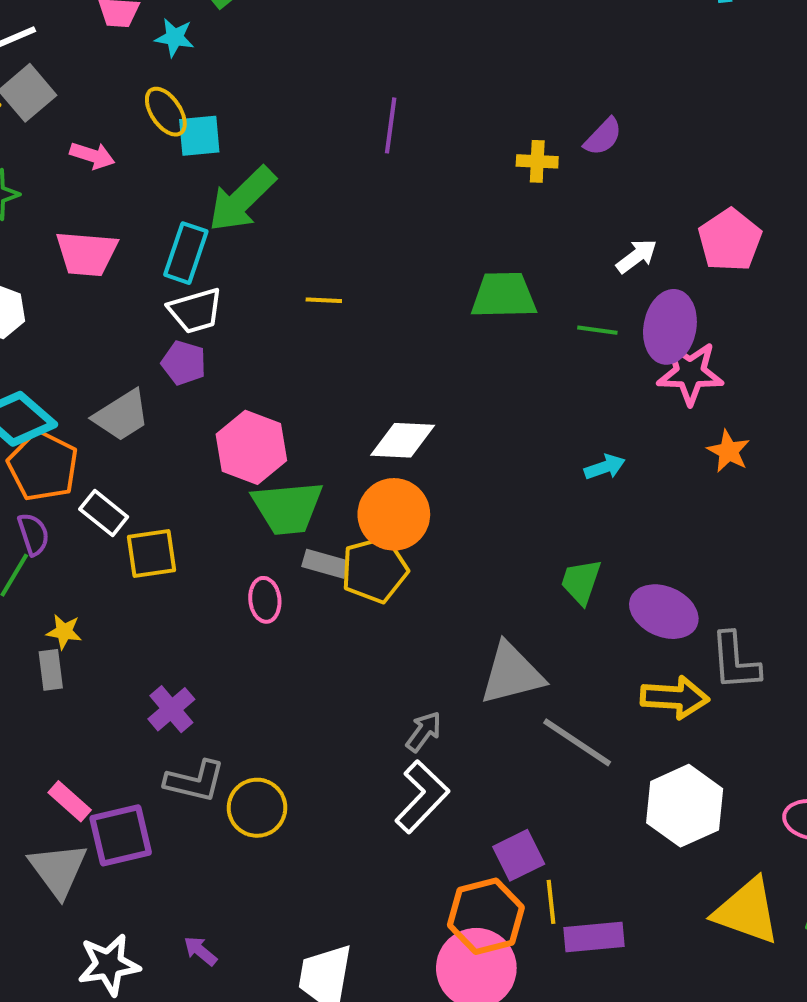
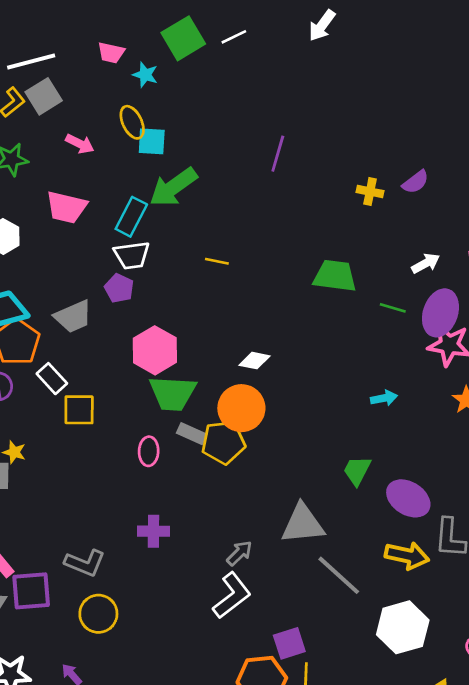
white diamond: (403, 440) -> (254, 361), size x0.7
purple cross: (171, 709) -> (153, 531), moved, turned 32
yellow circle: (257, 808) -> (98, 614), moved

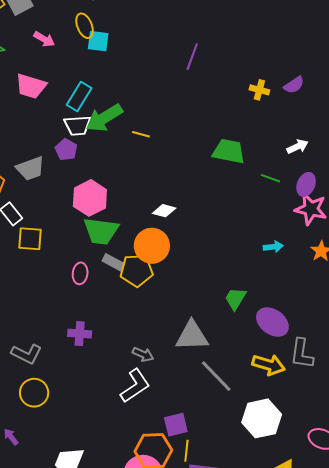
green arrow: (173, 187) -> (104, 118), moved
purple ellipse: (440, 313) -> (306, 184), size x0.7
cyan arrow: (384, 398) -> (273, 247), moved
gray arrow: (239, 553) -> (143, 354), turned 65

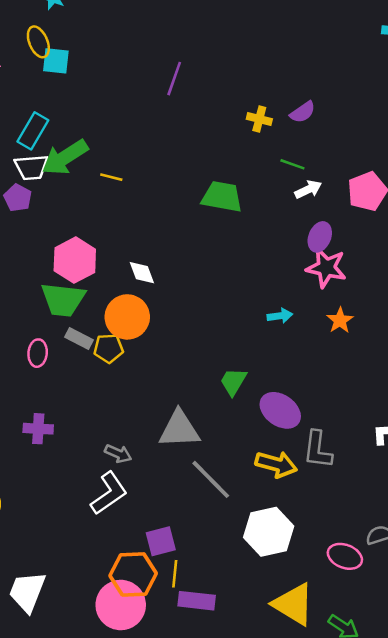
green line: (270, 178) -> (292, 164), moved
pink hexagon: (90, 198) -> (75, 260), moved
white diamond: (164, 211) -> (142, 273), turned 55
yellow pentagon: (137, 270) -> (109, 348), size x0.7

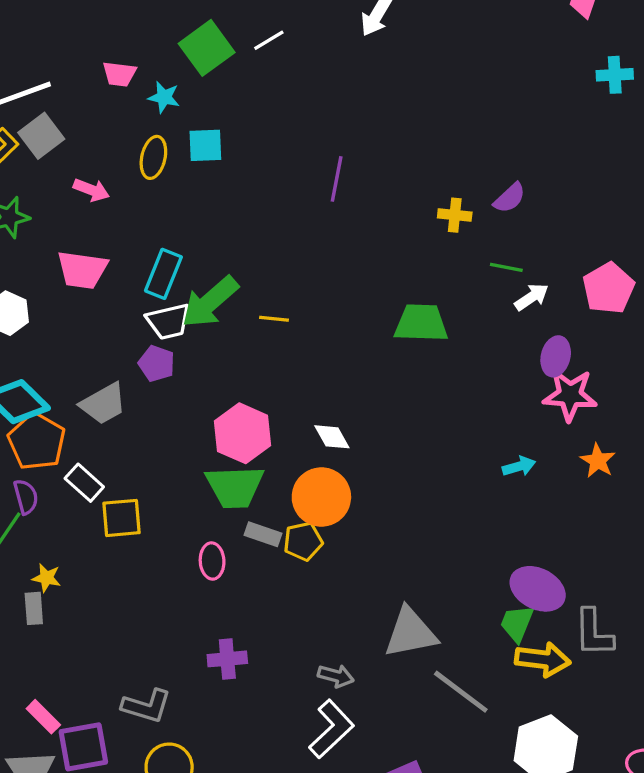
yellow ellipse: (38, 42) -> (153, 157), turned 44
cyan square: (56, 61) -> (205, 145), moved
green trapezoid: (233, 382) -> (517, 623), moved

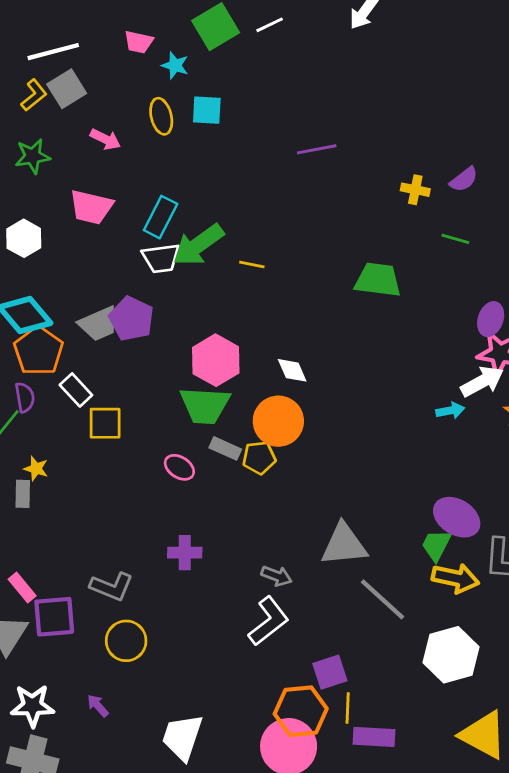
yellow ellipse: (153, 157) -> (161, 116), turned -32
purple line: (337, 179) -> (317, 149), turned 63
white arrow: (532, 297) -> (482, 381), moved, size x1.4
purple pentagon: (157, 364) -> (131, 319), moved, size x1.4
pink ellipse: (212, 561) -> (179, 467), turned -60

